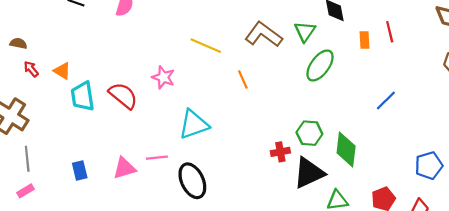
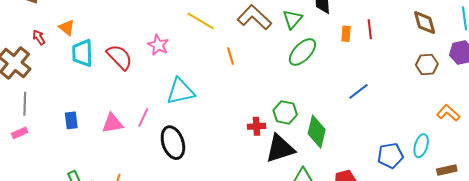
red arrow: (31, 69) -> (39, 37), moved
pink line: (157, 158) -> (143, 117), turned -66

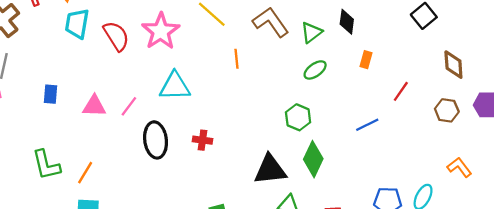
red line: (370, 29) -> (401, 91), moved, turned 30
pink star: (158, 45) -> (161, 31), size x1.6
green ellipse: (302, 52) -> (315, 70), size x0.7
green hexagon: (285, 112) -> (298, 117), moved
red cross: (256, 126) -> (202, 140), moved

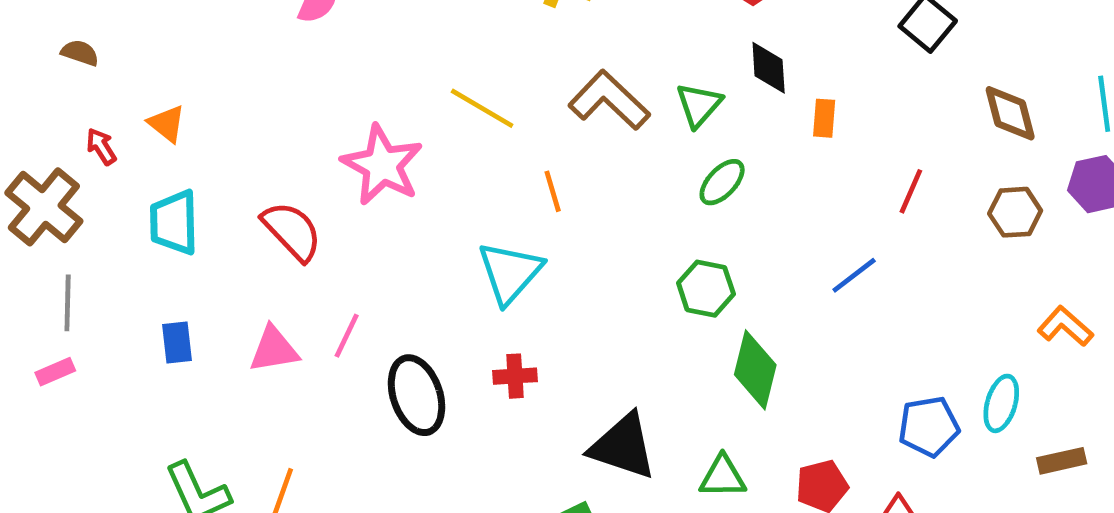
cyan trapezoid: (77, 24) -> (174, 222), moved
red semicircle: (116, 36) -> (292, 231), moved
orange rectangle: (366, 60) -> (824, 118), moved
cyan triangle: (175, 86) -> (510, 273), moved, turned -36
black triangle: (270, 170) -> (623, 446), moved, turned 36

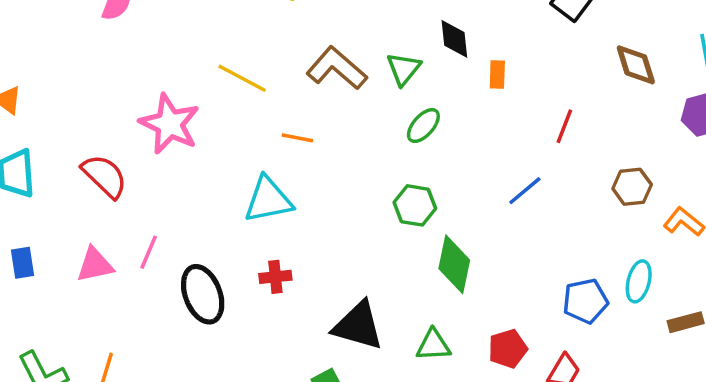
orange line: (553, 191) -> (297, 138), turned -60
brown hexagon: (1015, 212) -> (632, 187), moved
cyan triangle: (510, 273) -> (268, 200), turned 40

